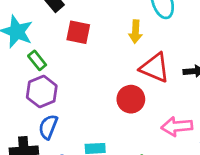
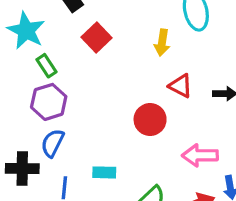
red square: (78, 32) -> (97, 38), turned 30
red triangle: (155, 68) -> (181, 86), size x0.7

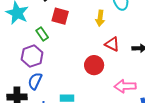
red square: (97, 38) -> (60, 16), turned -30
green rectangle: (46, 66) -> (42, 34), moved

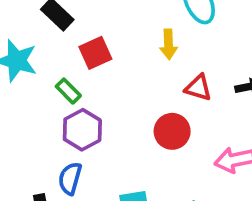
red square: (60, 16) -> (95, 53), turned -30
purple hexagon: (32, 56) -> (82, 130), moved

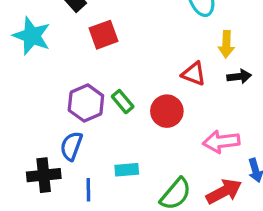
yellow arrow: (169, 44) -> (226, 44), moved
green rectangle: (68, 91) -> (123, 102), moved

